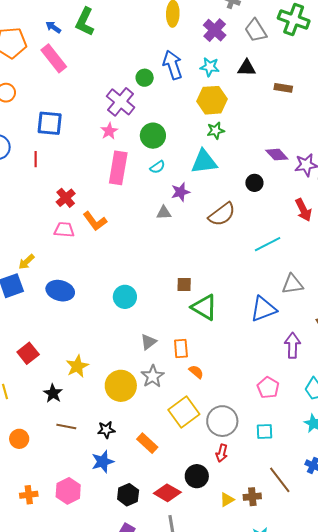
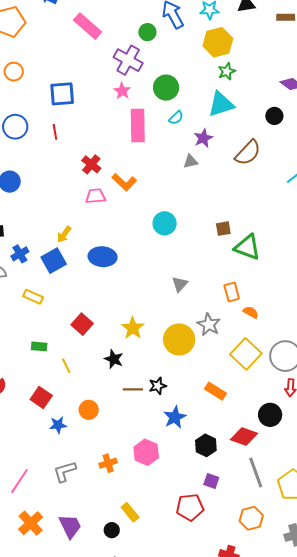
pink rectangle: (54, 58) -> (88, 26), moved
cyan circle: (125, 297) -> (165, 223), moved
gray triangle: (148, 342) -> (180, 284), moved
black star: (106, 430) -> (158, 386), moved

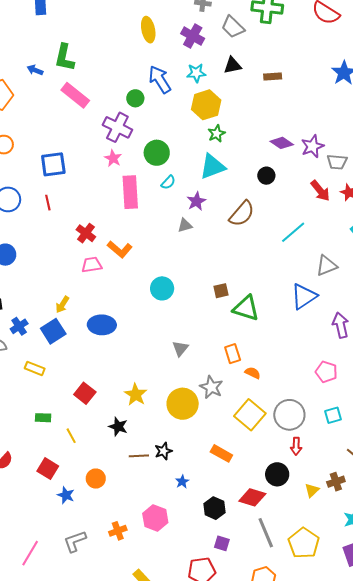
blue star: (175, 417) -> (182, 482), size x0.6
blue star: (58, 425) -> (66, 495), turned 30

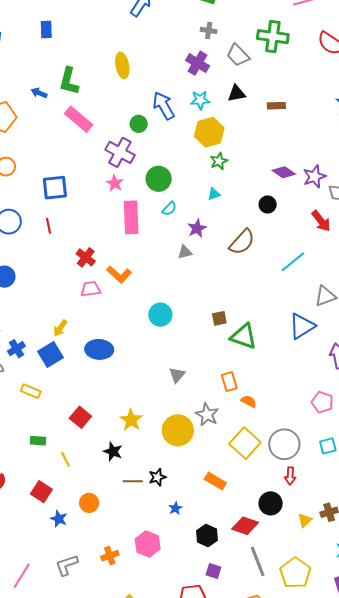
yellow ellipse: (148, 30) -> (122, 65), moved
cyan triangle: (212, 167) -> (214, 194), size x0.5

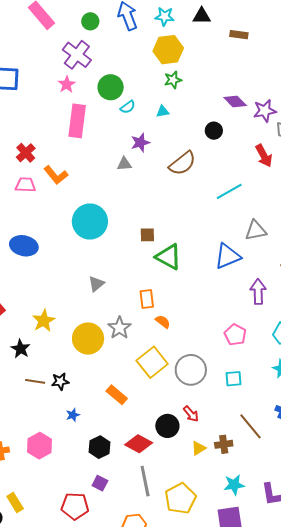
green circle: (139, 124) -> (90, 21), moved
cyan semicircle: (169, 209) -> (128, 107), moved
cyan circle: (160, 315) -> (90, 222), size x1.5
red arrow: (290, 476) -> (191, 414), moved, turned -54

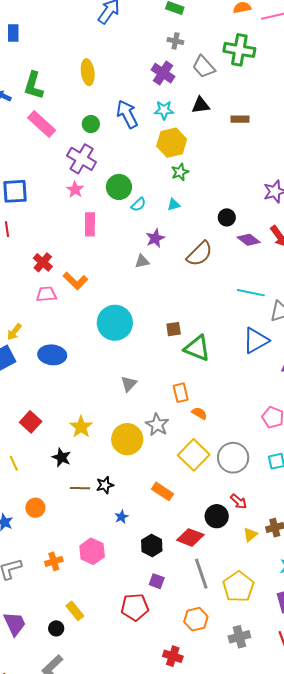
purple diamond: (235, 101) -> (249, 240), moved
pink rectangle: (77, 121) -> (90, 224), size x0.7
cyan line: (229, 191) -> (251, 293), moved, turned 48

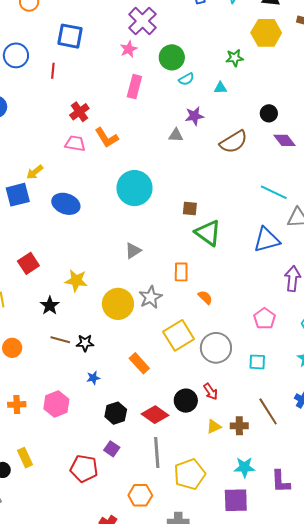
yellow hexagon: (172, 143) -> (266, 33), moved
orange semicircle: (199, 413) -> (205, 297), moved
yellow star: (81, 427) -> (76, 281), turned 30

